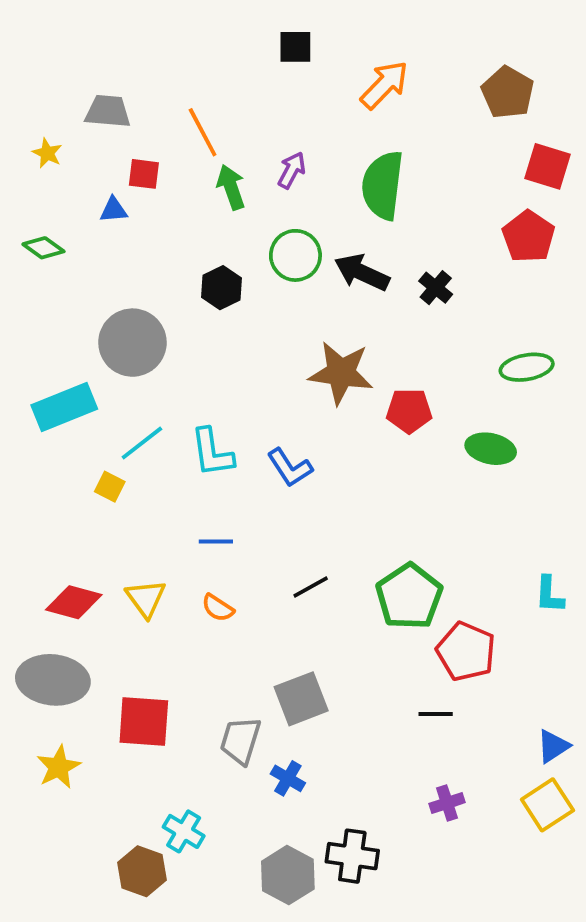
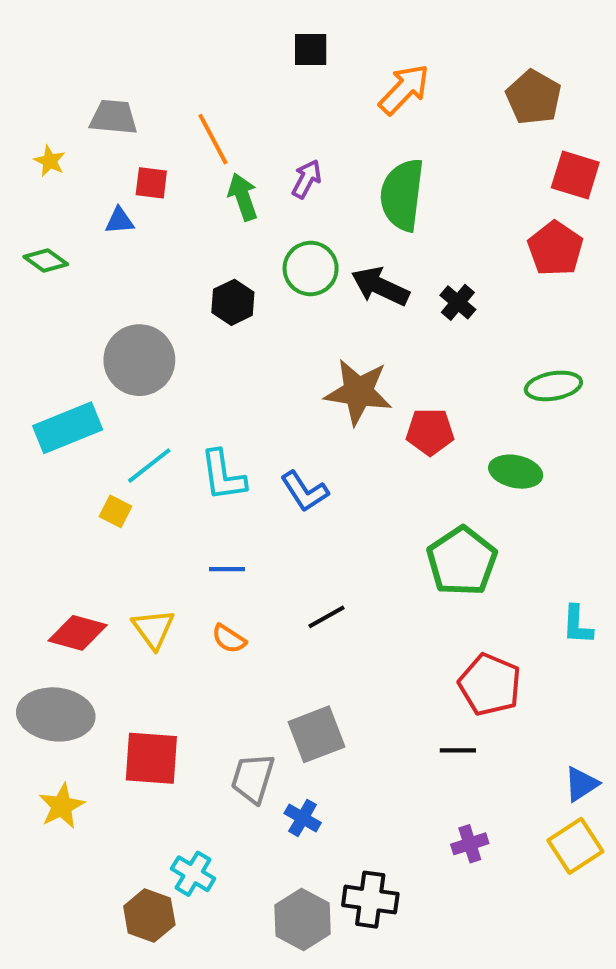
green pentagon: (409, 596) -> (462, 561), moved

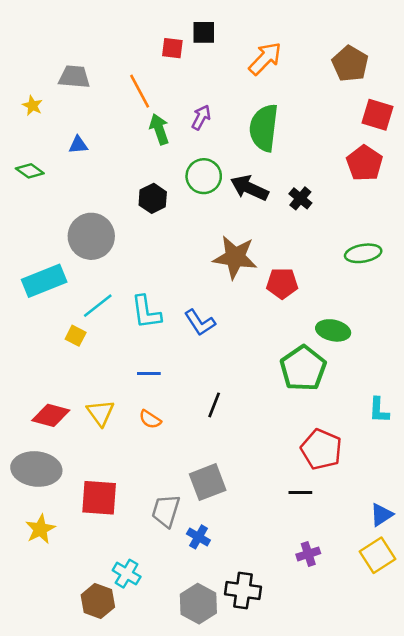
red square: (151, 183) -> (172, 48), moved
green ellipse: (516, 472) -> (333, 330), moved
black line: (326, 617) -> (214, 405), turned -40

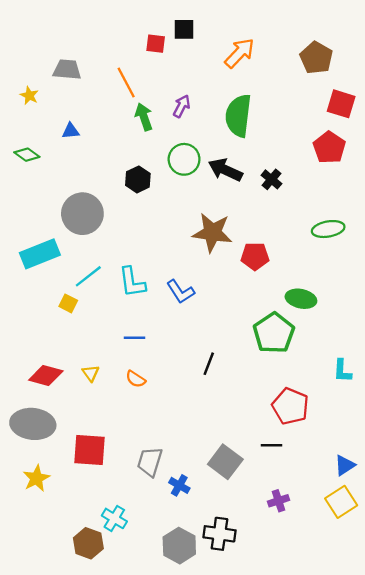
black line: (214, 405) -> (209, 364), moved
yellow triangle: (100, 413) -> (91, 373), size x0.7
gray square: (208, 482) -> (225, 462), moved, turned -32

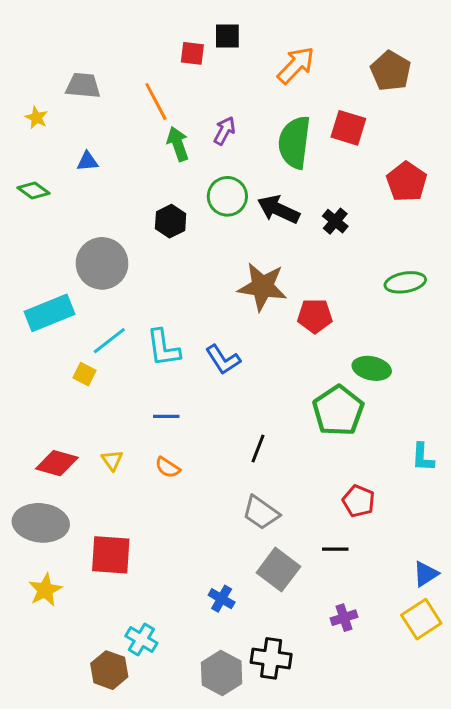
red square: (341, 104) -> (348, 128), moved
red pentagon: (290, 406) -> (359, 501), size x0.7
gray trapezoid: (150, 462) -> (261, 513), moved, turned -72

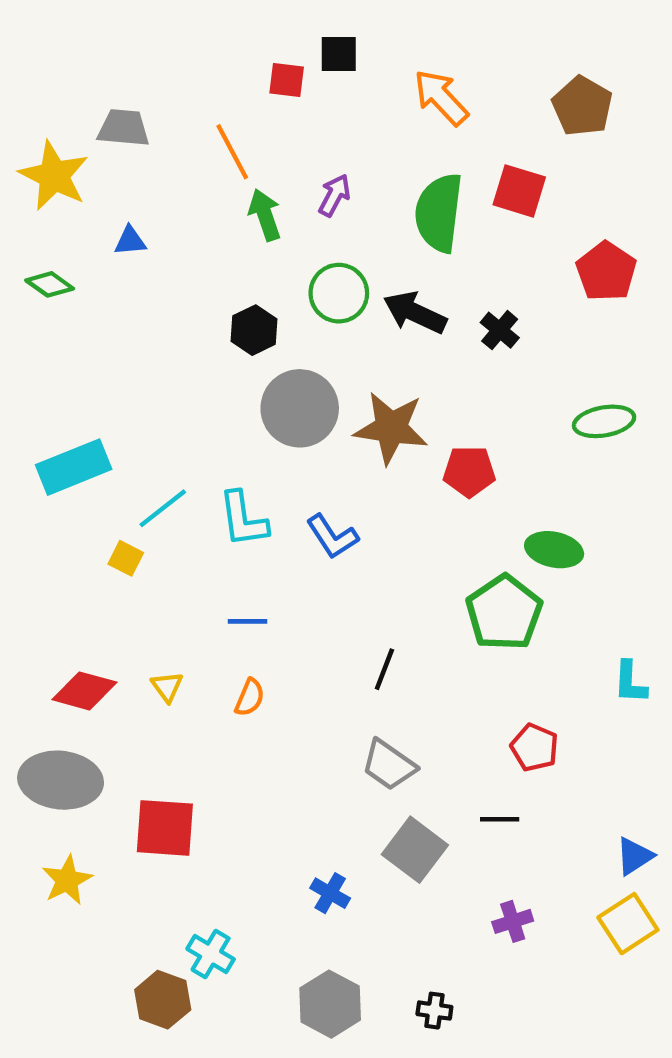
orange arrow: (296, 65) -> (441, 97), turned -87
yellow star: (36, 118) -> (54, 176), size x2.0
gray circle: (102, 263) -> (300, 408), moved
orange semicircle: (168, 467) -> (250, 697), turned -100
black cross: (271, 658) -> (434, 1011), moved, size x0.6

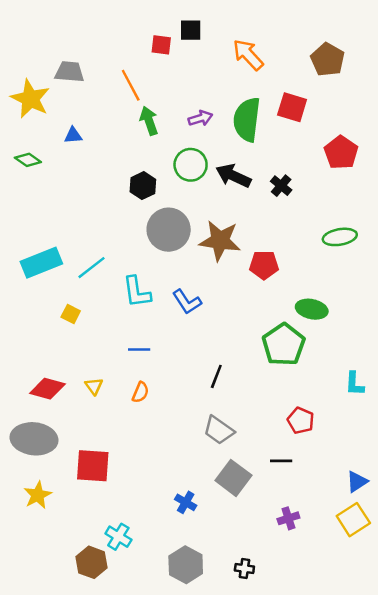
purple arrow: (334, 195) -> (200, 118), moved, turned 45
cyan line: (163, 508) -> (91, 268), moved

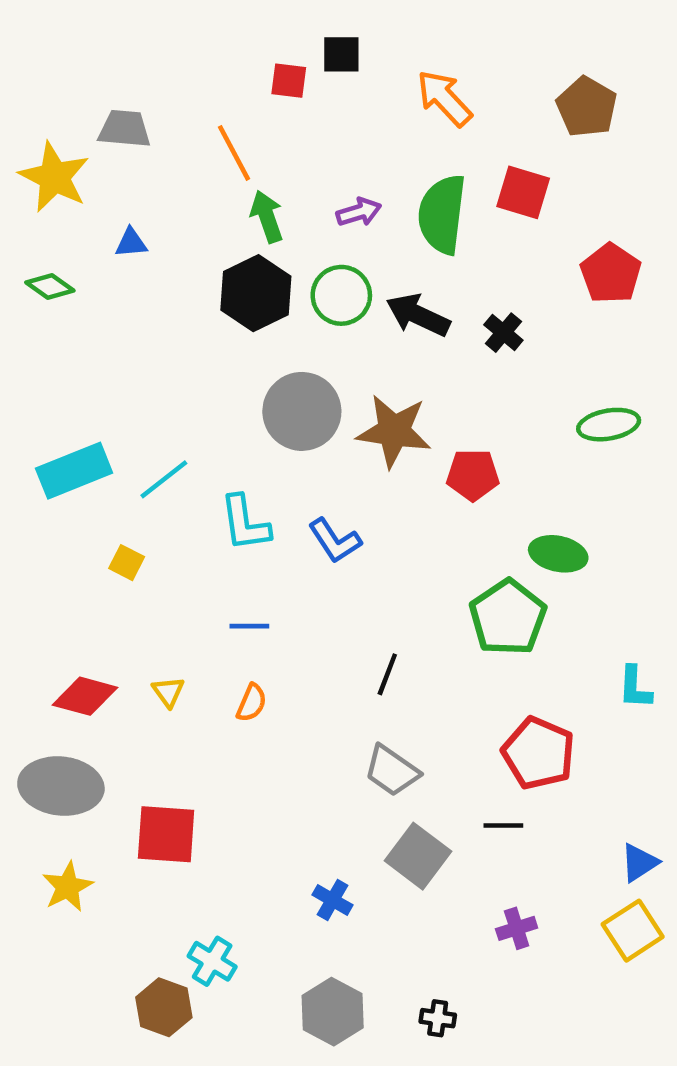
black hexagon: (143, 186) -> (256, 293), moved, size x1.5
red pentagon: (301, 420) -> (538, 753), size x1.5

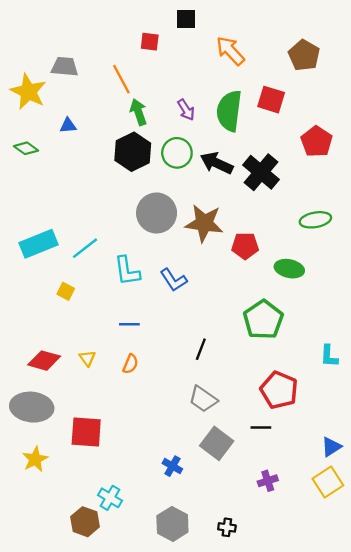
black square: (341, 54) -> (186, 19), moved
purple arrow: (359, 212) -> (186, 110), turned 75
black cross: (503, 333) -> (261, 172), size x1.8
green ellipse: (558, 554) -> (289, 269), moved

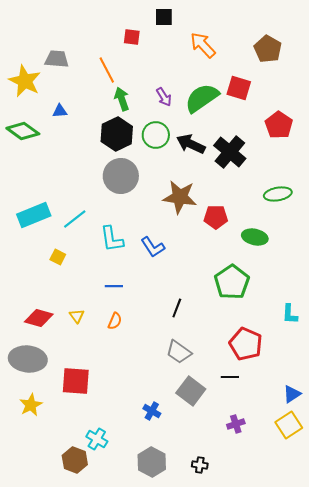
green semicircle: (229, 111) -> (202, 98), turned 48
green diamond: (26, 148) -> (23, 131), size x1.5
gray circle: (157, 213) -> (121, 176), moved

